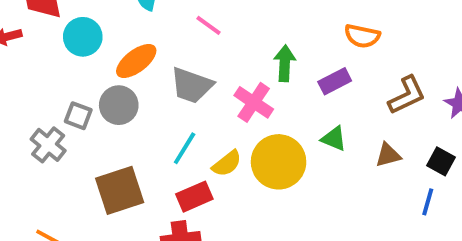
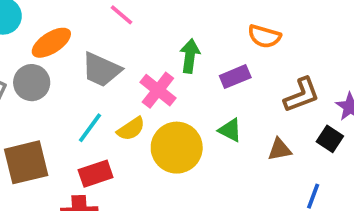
black square: (441, 161) -> (330, 139), moved
yellow semicircle: (227, 164) -> (131, 129), moved

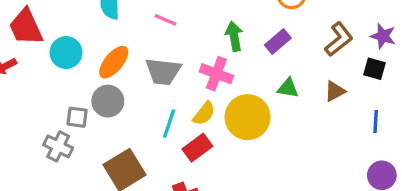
red rectangle: (96, 174) -> (197, 148), moved

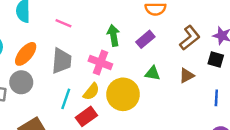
gray trapezoid: (163, 72) -> (62, 61), turned -92

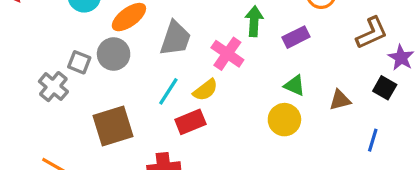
brown L-shape: (190, 38) -> (372, 33), moved
yellow circle: (123, 94) -> (284, 120), moved, size x0.7

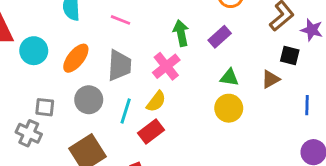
gray circle: (114, 54) -> (89, 100), moved
pink cross: (227, 54) -> (166, 66), turned 32
black square: (385, 88) -> (290, 56), moved

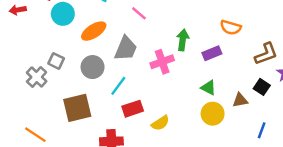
yellow semicircle: (156, 101) -> (160, 123), moved
yellow circle: (229, 108) -> (213, 114), moved

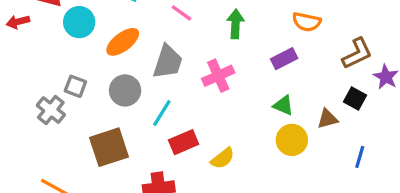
green arrow: (183, 40) -> (235, 24), moved

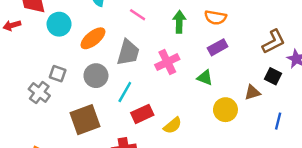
orange semicircle: (307, 22) -> (215, 17), moved
green triangle: (283, 105) -> (205, 78), moved

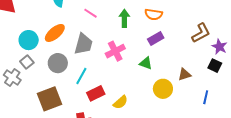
cyan circle: (59, 24) -> (29, 40), moved
gray square: (58, 74) -> (27, 62), turned 32
black square: (273, 76) -> (215, 66), moved

